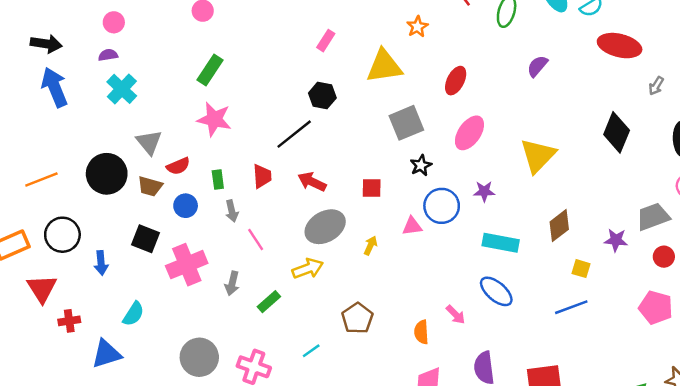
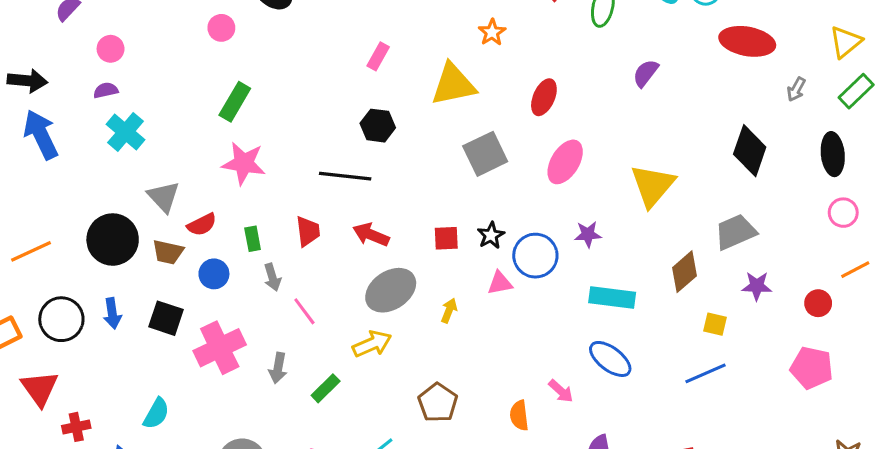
black line: (294, 134) -> (345, 176), turned 48
black star: (421, 165) -> (491, 235), moved
gray trapezoid: (653, 217) -> (735, 232), moved
blue arrow: (101, 263) -> (112, 313), moved

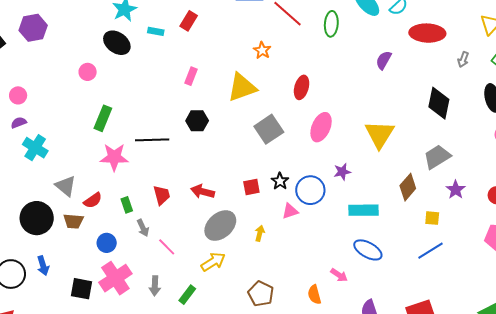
purple semicircle: (646, 73) -> (384, 60), moved
black line: (345, 176) -> (152, 140), moved
blue circle: (214, 274) -> (107, 243), moved
purple star: (757, 286) -> (456, 190), turned -30
black square: (166, 318) -> (82, 289), moved

